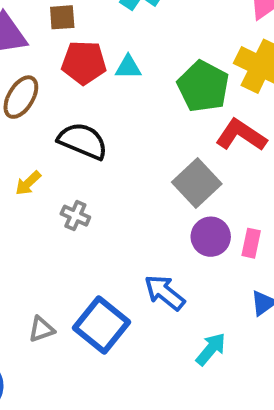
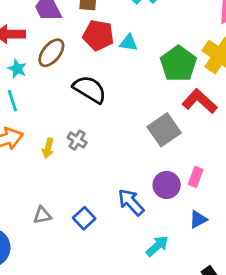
yellow arrow: (28, 183) -> (48, 148), moved, turned -42
purple circle: (211, 237) -> (167, 185), moved
blue square: (102, 325) -> (84, 218), size x0.6

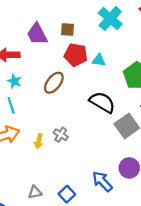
brown ellipse: (51, 53) -> (54, 83), moved
black semicircle: (90, 89) -> (102, 102), moved

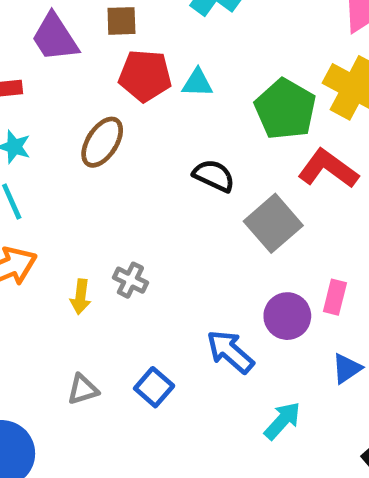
black semicircle: (102, 102) -> (214, 176), size x0.7
gray cross: (61, 135) -> (130, 280), moved
yellow arrow: (39, 141) -> (80, 297), moved

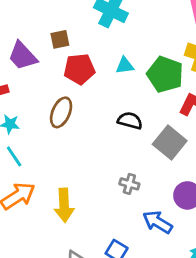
cyan triangle: (197, 83) -> (125, 66), moved
gray cross: (130, 280) -> (129, 184), moved
yellow arrow: (80, 297) -> (64, 205), size x1.6

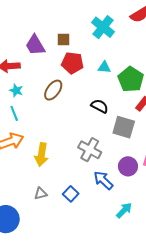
gray square: (170, 142) -> (124, 127), turned -35
gray cross: (129, 184) -> (90, 150), size x1.6

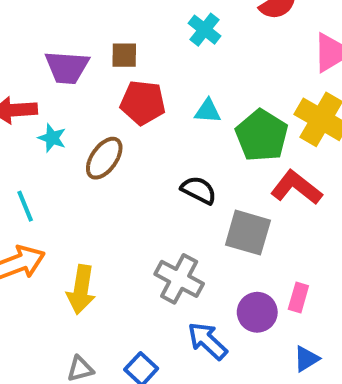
cyan cross: (103, 27) -> (205, 30), size x0.7
purple trapezoid: (35, 45) -> (67, 67), turned -55
cyan star: (16, 90) -> (52, 138), moved

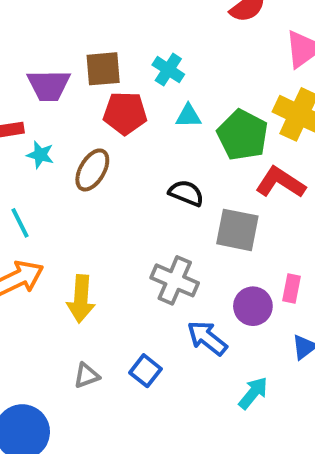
cyan cross: (205, 30) -> (168, 70), moved
brown square: (124, 55) -> (103, 69), size x1.4

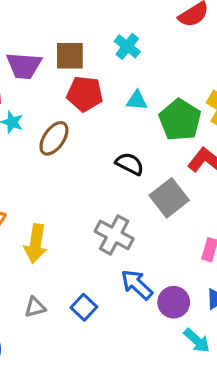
cyan cross: (168, 70) -> (127, 46), moved
gray square: (237, 230) -> (169, 198), turned 36
purple circle: (253, 306) -> (174, 302), moved
cyan arrow: (253, 393) -> (197, 341), moved, turned 88

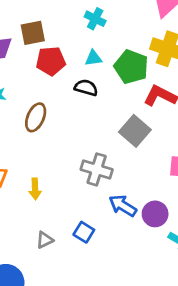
cyan cross: (127, 46) -> (95, 19), moved
brown ellipse: (54, 138) -> (36, 117), moved
black semicircle: (130, 164) -> (86, 88), moved
yellow arrow: (36, 244) -> (35, 189), size x0.7

